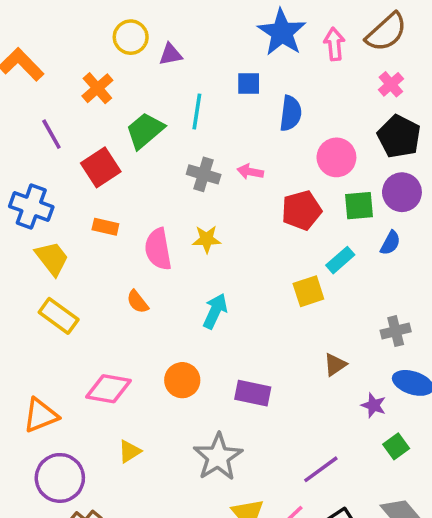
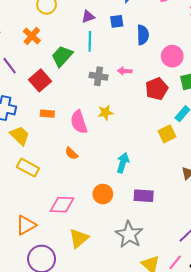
purple triangle: (171, 54) -> (88, 17), moved
cyan arrow: (215, 311) -> (123, 163), moved
yellow triangle: (130, 451) -> (79, 238), size x1.5

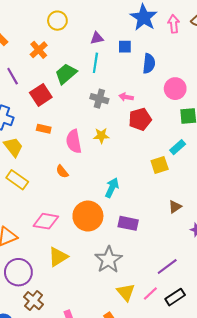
red pentagon: (157, 89) -> (140, 119), moved
orange circle: (103, 194) -> (88, 216), size x1.5

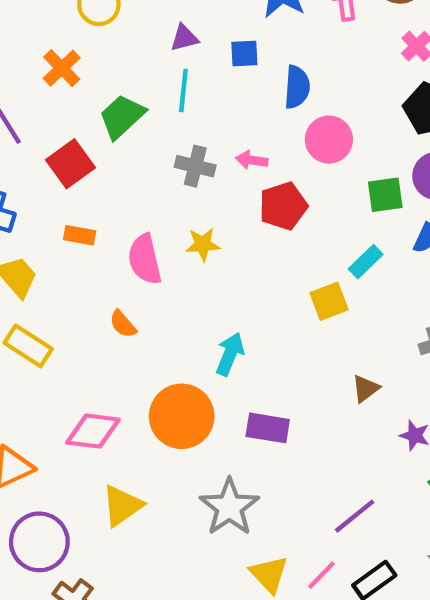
pink circle: (175, 89) -> (329, 140), moved

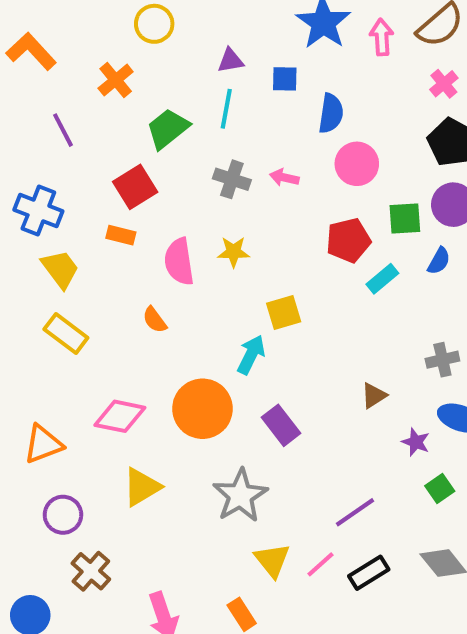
red square: (70, 164) -> (135, 187), moved
red pentagon: (283, 206) -> (348, 240), moved
yellow square: (329, 301) -> (284, 312), moved
purple rectangle: (268, 428) -> (281, 425), turned 39
purple circle: (39, 542) -> (63, 515), size x0.7

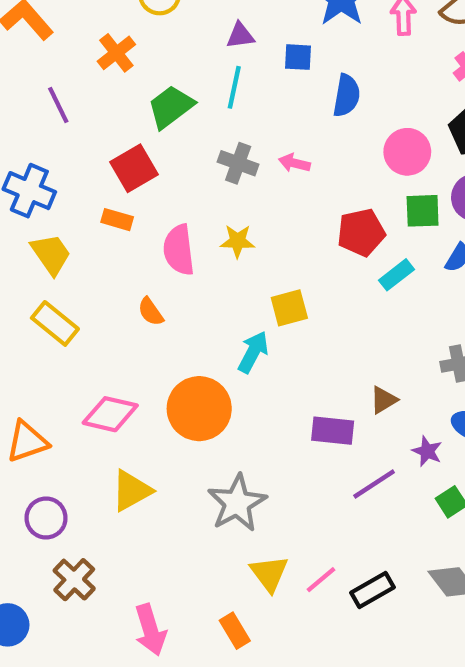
pink circle: (357, 164) -> (407, 152), moved
purple rectangle: (281, 425) -> (333, 431), moved, turned -48
purple line: (355, 512) -> (374, 484), moved

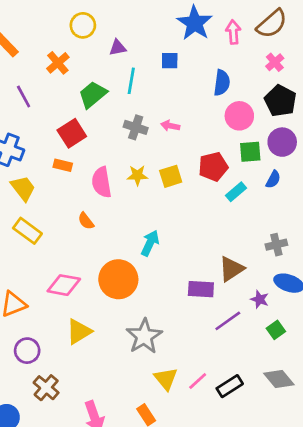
purple triangle: (240, 36) -> (118, 48), moved
blue semicircle: (346, 96) -> (222, 83), moved
yellow square: (289, 308) -> (171, 176), moved
brown triangle: (383, 400) -> (231, 269), size x1.5

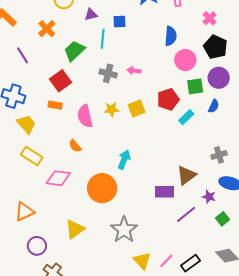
blue square: (170, 61) -> (119, 22), moved
pink diamond: (64, 285) -> (58, 178), moved

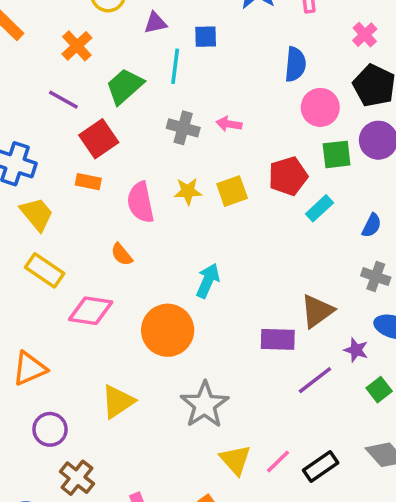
purple line: (23, 55) -> (63, 100), moved, turned -30
blue semicircle: (214, 106) -> (372, 225), moved
gray cross: (219, 155) -> (376, 277), turned 35

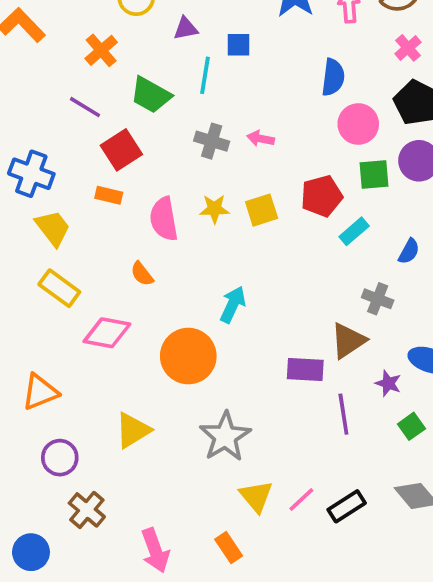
green trapezoid: (125, 86) -> (151, 95), turned -111
gray cross: (376, 277) -> (378, 299), moved
purple line: (315, 380) -> (343, 414), turned -63

